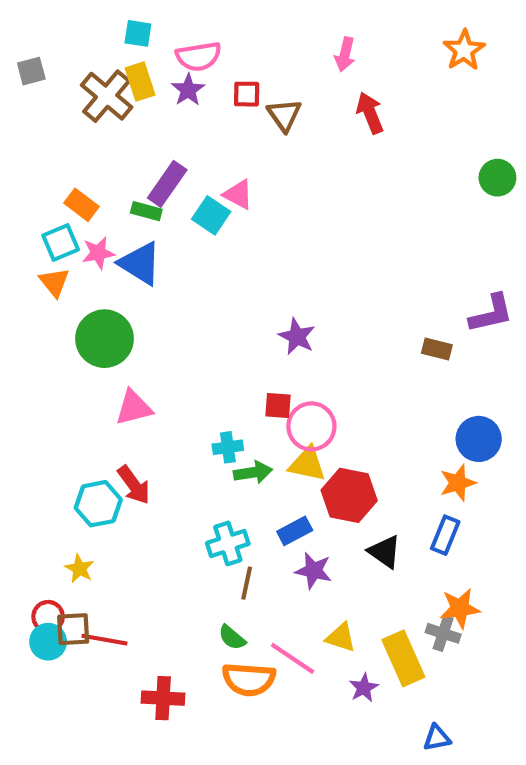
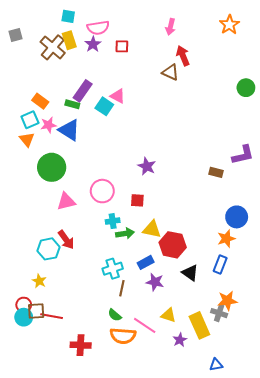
brown triangle: (284, 115) -> (170, 72), moved, turned -30
pink circle: (311, 426) -> (102, 191), moved

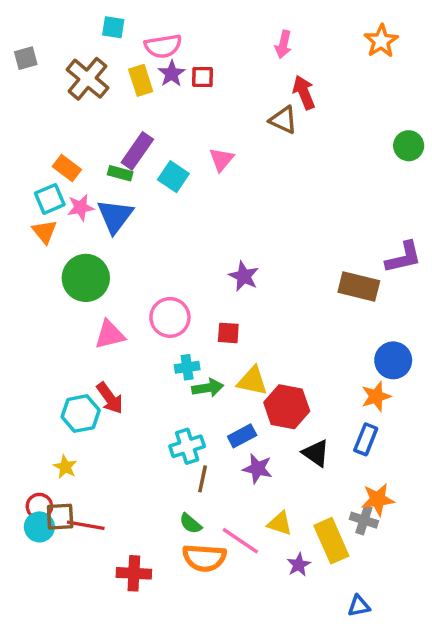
yellow rectangle: (69, 40) -> (141, 80), moved
purple star: (93, 44) -> (172, 74), moved
pink triangle: (118, 96) -> (221, 159), moved, turned 42
blue triangle: (69, 130) -> (115, 216), turned 35
brown rectangle: (216, 172) -> (359, 287), size x1.6

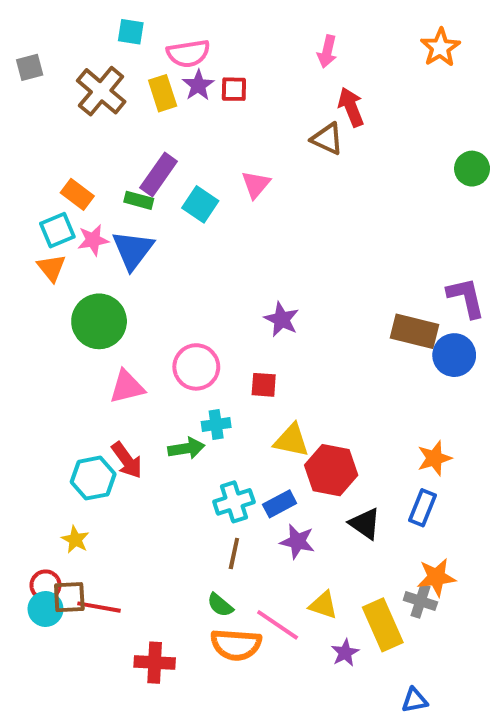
purple L-shape: (403, 257) -> (466, 298), turned -90
blue circle: (393, 360) -> (454, 355), moved
green arrow: (208, 388) -> (186, 448), moved
cyan cross: (187, 446) -> (234, 502), moved

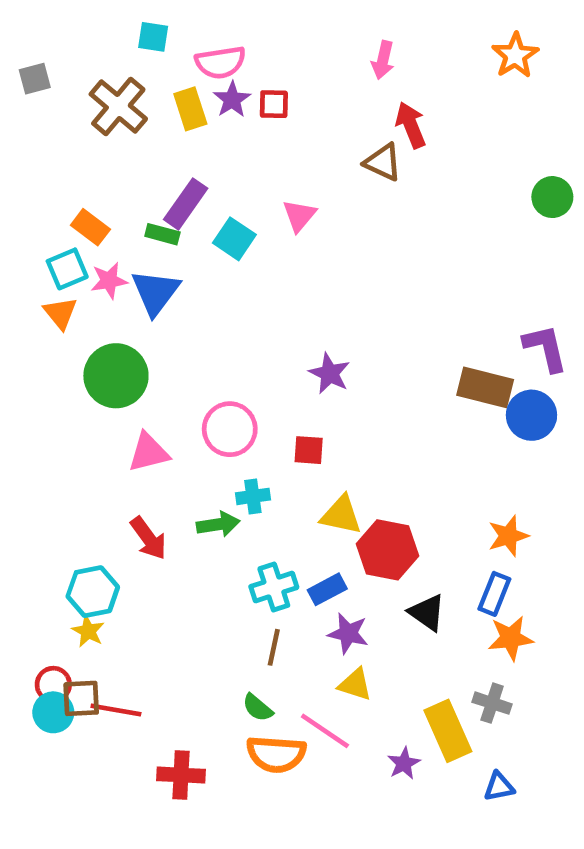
cyan hexagon: (93, 478) -> (93, 592), moved
orange star: (436, 577) -> (511, 638), moved
yellow triangle: (323, 605) -> (355, 684), moved
blue triangle: (415, 700) -> (499, 787), moved

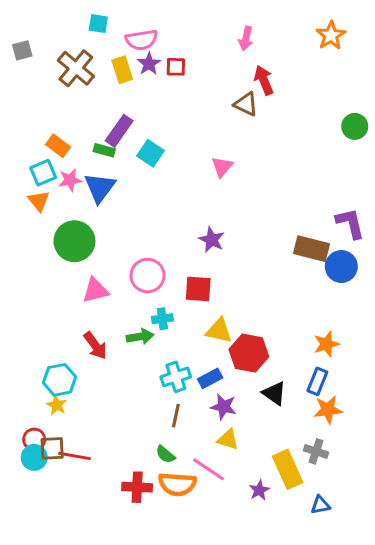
pink triangle: (299, 216) -> (222, 167), moved
red square: (309, 450) -> (198, 289), size x1.4
red cross: (181, 775) -> (137, 487), moved

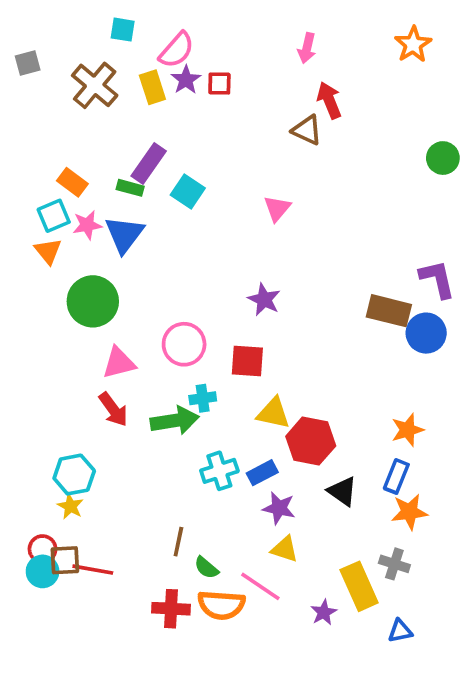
pink semicircle: (142, 40) -> (177, 50), turned -40
green arrow: (140, 337) -> (175, 421), size x1.4
red arrow: (95, 346) -> (113, 409), moved
brown line: (176, 416) -> (178, 542), moved

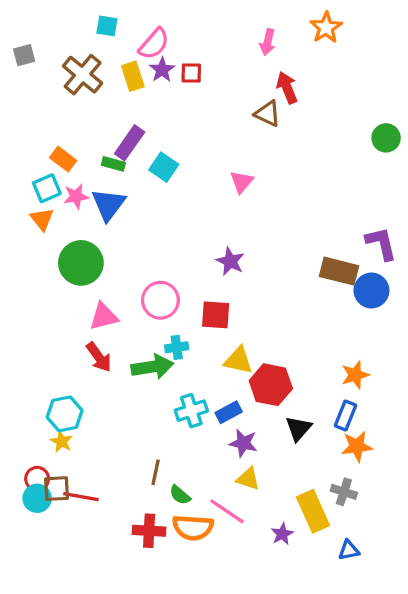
orange star: (413, 44) -> (326, 28), moved
black triangle: (342, 491) -> (298, 428), turned 36

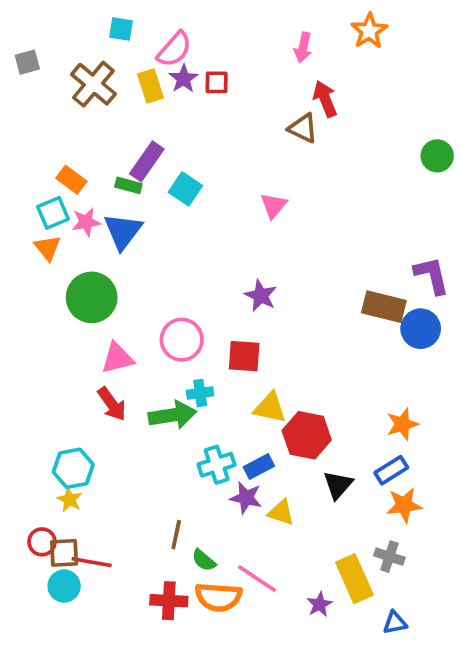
blue rectangle: (345, 415) -> (391, 470), turned 36
purple star: (243, 443) -> (246, 498), moved
yellow triangle: (248, 479) -> (281, 512), moved
cyan circle: (37, 498) -> (64, 586), moved

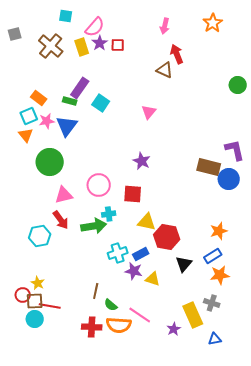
orange star: (369, 31) -> (213, 23), moved
cyan hexagon: (73, 468) -> (40, 236), moved
yellow star: (70, 500) -> (38, 283), moved

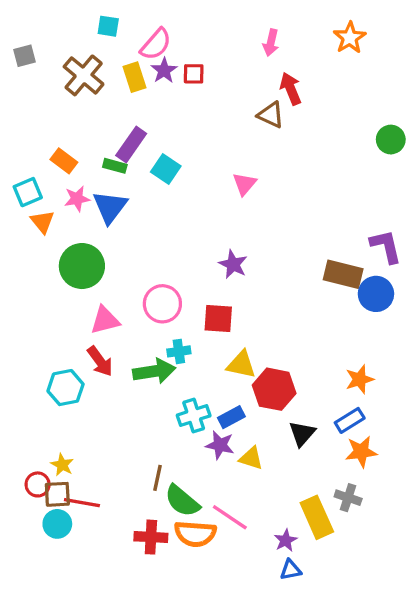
cyan square: (29, 116) -> (28, 192), moved
green semicircle: (111, 305) -> (182, 501), size x1.6
blue triangle: (215, 339) -> (291, 570), moved

